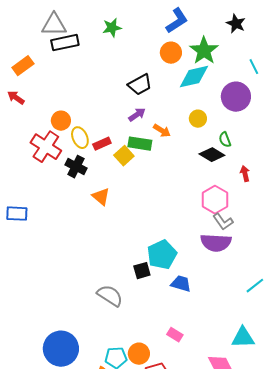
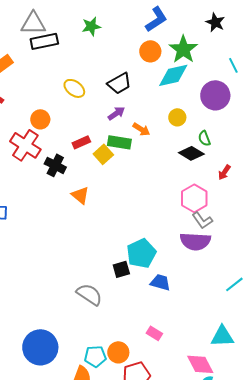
yellow ellipse: (80, 138) -> (74, 88), moved, turned -30
red arrow: (245, 174) -> (224, 172), turned -133

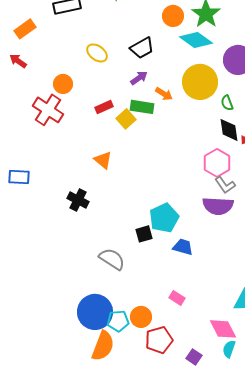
cyan diamond: (173, 75) -> (196, 40), turned 48
yellow circle: (177, 117) -> (200, 82), size x2.0
black diamond: (191, 153) -> (229, 130), moved, turned 50
black cross: (55, 165) -> (78, 200), moved
blue circle: (40, 347) -> (95, 312), moved

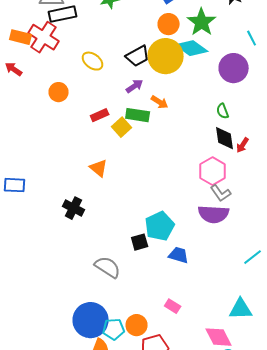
orange rectangle: (25, 29) -> (21, 37), turned 50
yellow circle: (200, 82) -> (166, 56), moved
red cross: (48, 110) -> (44, 37), moved

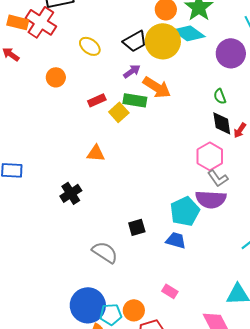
orange arrow: (160, 102) -> (157, 87), size x1.6
orange triangle: (99, 168) -> (96, 153), turned -36
black cross: (74, 208) -> (71, 193), turned 30
cyan pentagon: (160, 226) -> (185, 211), moved

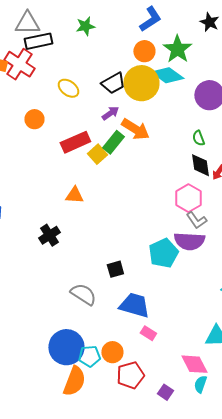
red rectangle: (97, 100) -> (75, 142), size x1.6
green rectangle: (135, 100) -> (113, 142), turned -60
blue trapezoid: (176, 240) -> (134, 305), moved, size x1.5

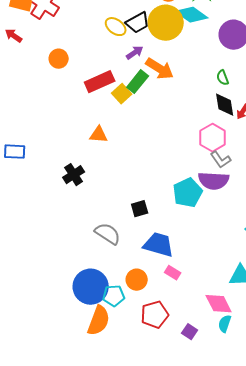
yellow ellipse: (68, 88) -> (116, 27), moved
orange circle: (112, 352) -> (137, 280), moved

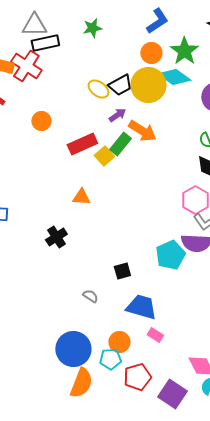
gray semicircle: (108, 234) -> (90, 296), size x0.6
cyan pentagon: (114, 296) -> (110, 359), moved
purple square: (190, 332) -> (172, 394), size x1.8

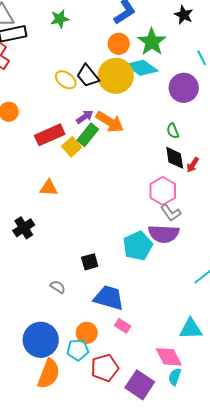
black trapezoid: (120, 85) -> (88, 76), turned 80
purple arrow: (117, 115) -> (85, 117), moved

